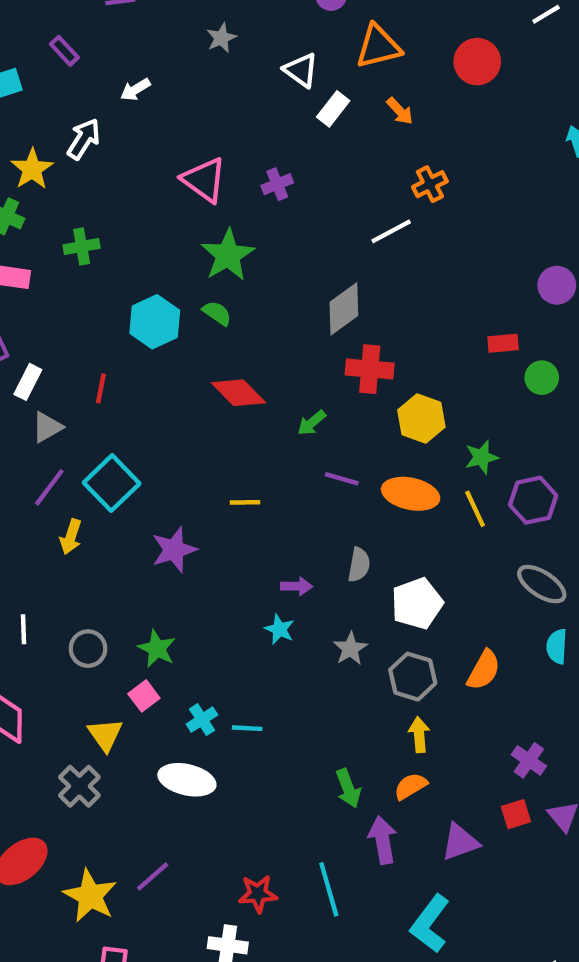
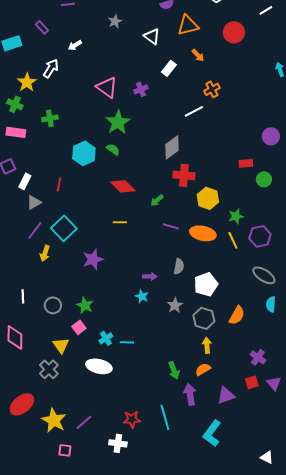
white rectangle: (333, 109) -> (169, 68), moved
yellow line: (245, 502) -> (120, 222), moved
purple line: (153, 877) -> (84, 422), moved

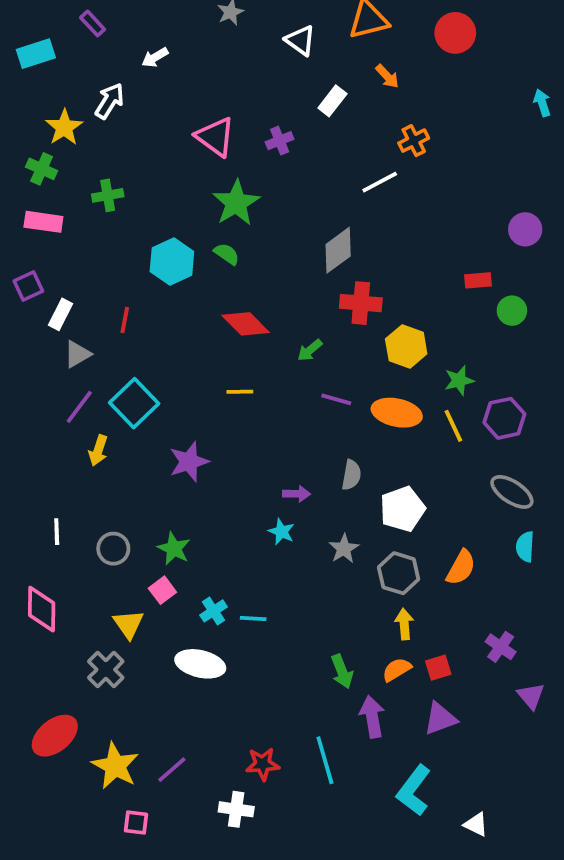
red square: (252, 382) -> (438, 668), moved
white triangle: (267, 457) -> (476, 824), moved

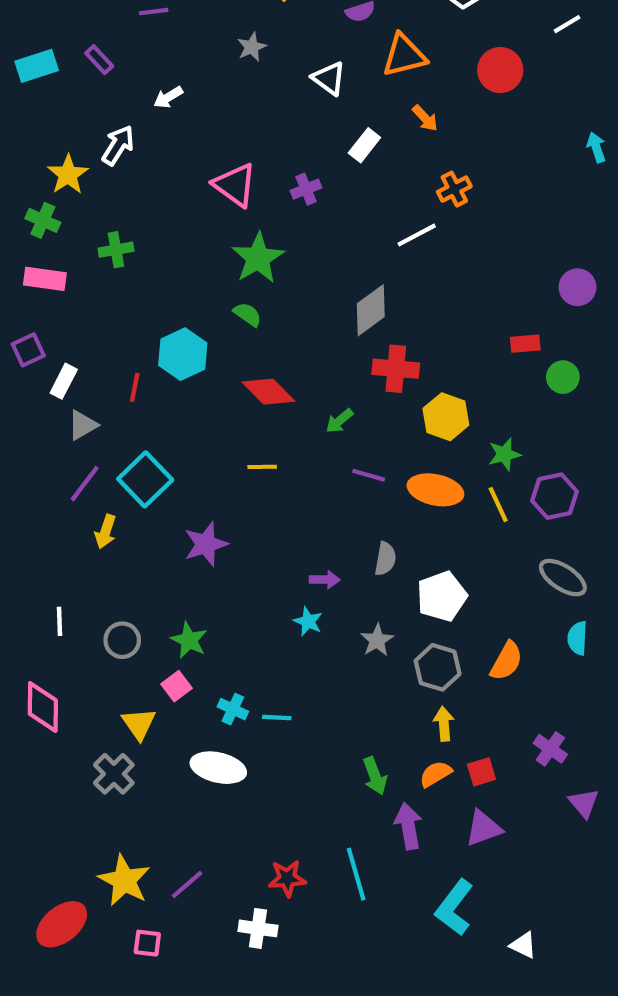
cyan rectangle: (36, 54) -> (37, 66), moved
cyan hexagon: (172, 261) -> (183, 354), moved
cyan cross: (213, 611) -> (233, 709), turned -32
red ellipse: (55, 736) -> (62, 924), moved

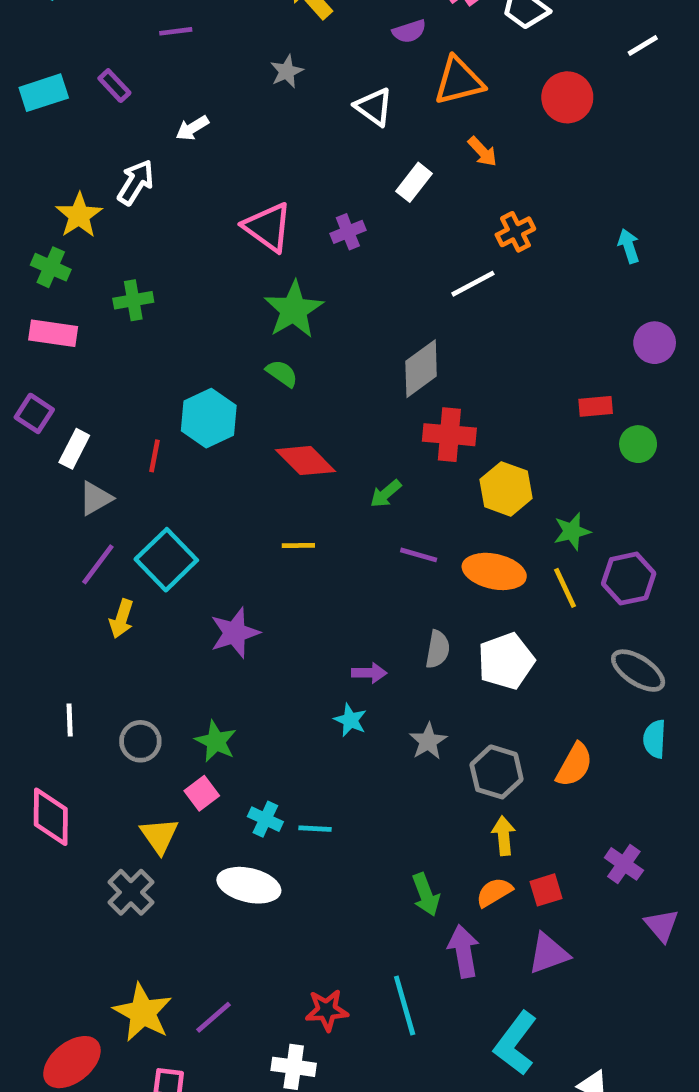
cyan arrow: (596, 147) -> (629, 246), moved
purple square: (28, 350) -> (34, 413), turned -32
white pentagon: (442, 596) -> (506, 661), moved

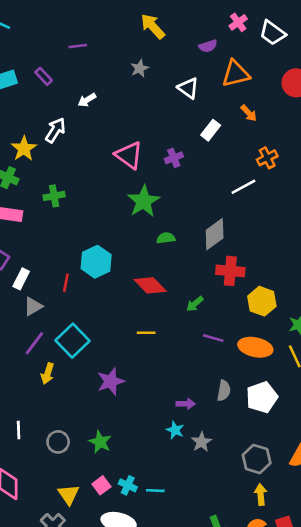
green semicircle: (282, 373) -> (166, 238), moved, turned -42
gray star: (428, 741) -> (201, 442), moved
pink square: (202, 793) -> (101, 485), moved

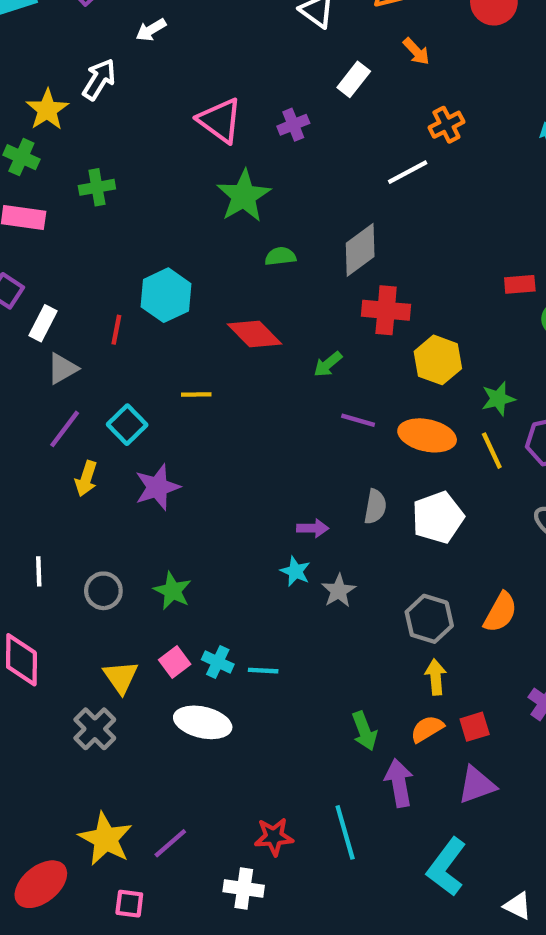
yellow line: (146, 333) -> (196, 394), moved
cyan square: (73, 341) -> (127, 425), size x0.7
purple star: (111, 381) -> (157, 487), moved

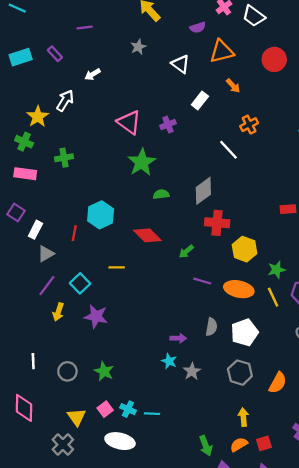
white line: (408, 172) -> (229, 150), turned 75
purple star: (157, 487) -> (96, 317), turned 30
gray hexagon: (429, 619) -> (240, 373), moved

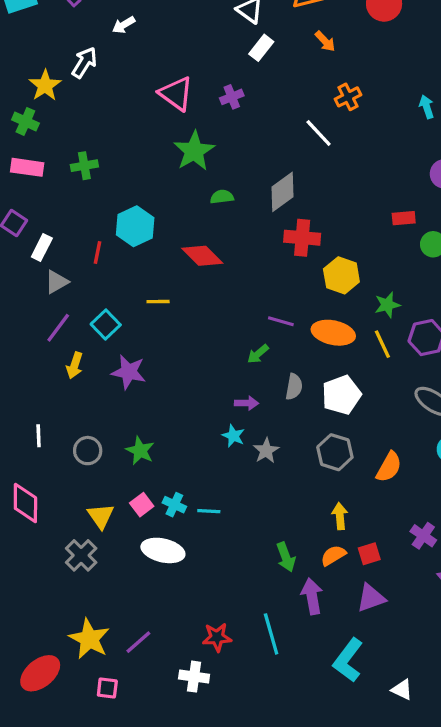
white rectangle: (200, 101) -> (261, 48), moved
green cross: (64, 158) -> (84, 166), moved
green arrow: (186, 251) -> (258, 354), moved

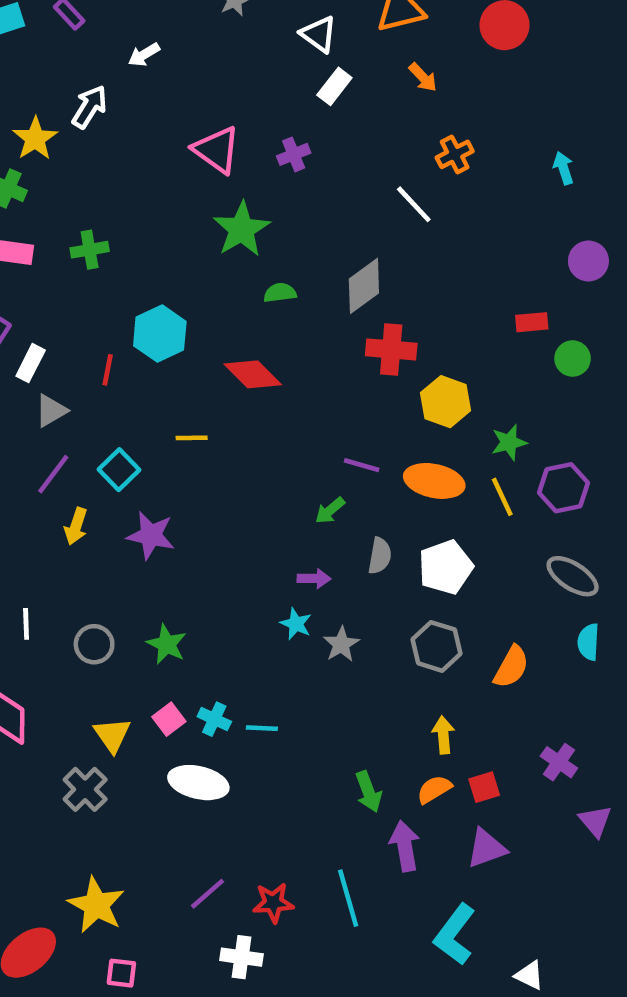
purple line: (138, 642) -> (207, 894), moved

